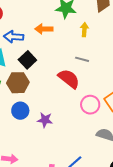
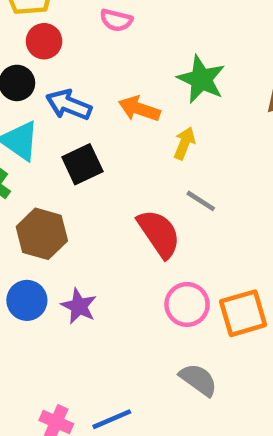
yellow arrow: (84, 30) -> (184, 143), moved
brown hexagon: (18, 83) -> (42, 234), moved
blue circle: (20, 111) -> (27, 300), moved

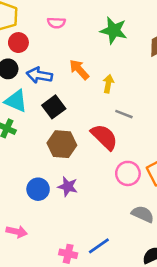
green star: (201, 79) -> (114, 30), moved
orange arrow: (139, 109) -> (79, 70), turned 40
brown hexagon: (42, 234) -> (62, 144), moved

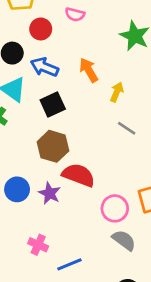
red circle: (18, 43) -> (41, 29), moved
red semicircle: (104, 137) -> (78, 175), moved, turned -36
pink circle: (128, 173) -> (115, 208), moved
pink cross: (68, 254) -> (38, 245), moved

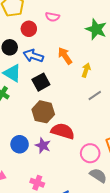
gray line: (127, 128) -> (95, 95), turned -64

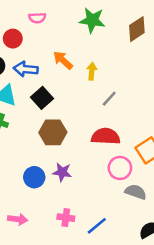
red semicircle: (63, 131) -> (106, 136), moved

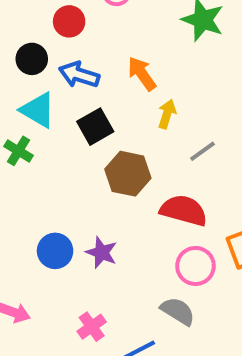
yellow arrow: (92, 71) -> (167, 114), moved
brown hexagon: (53, 132) -> (128, 174), moved
gray semicircle: (136, 192) -> (178, 311), moved
pink cross: (66, 218) -> (92, 327), turned 35

